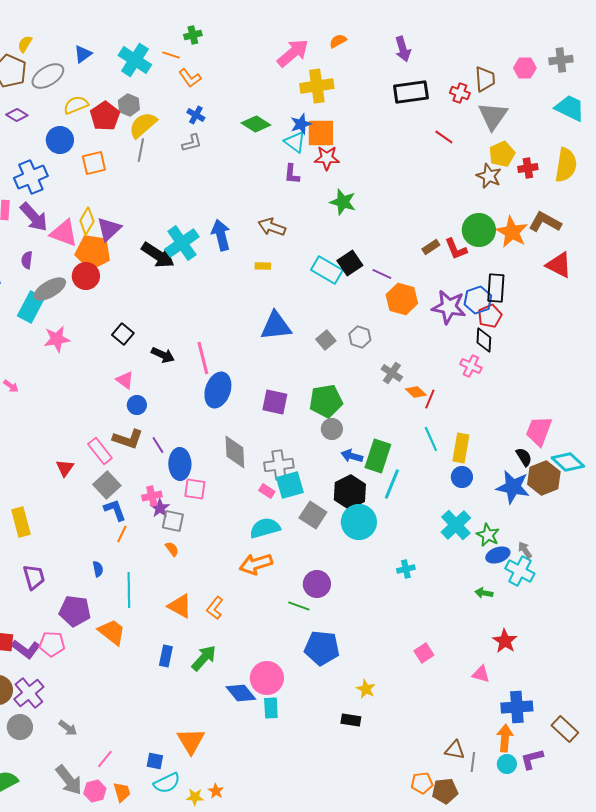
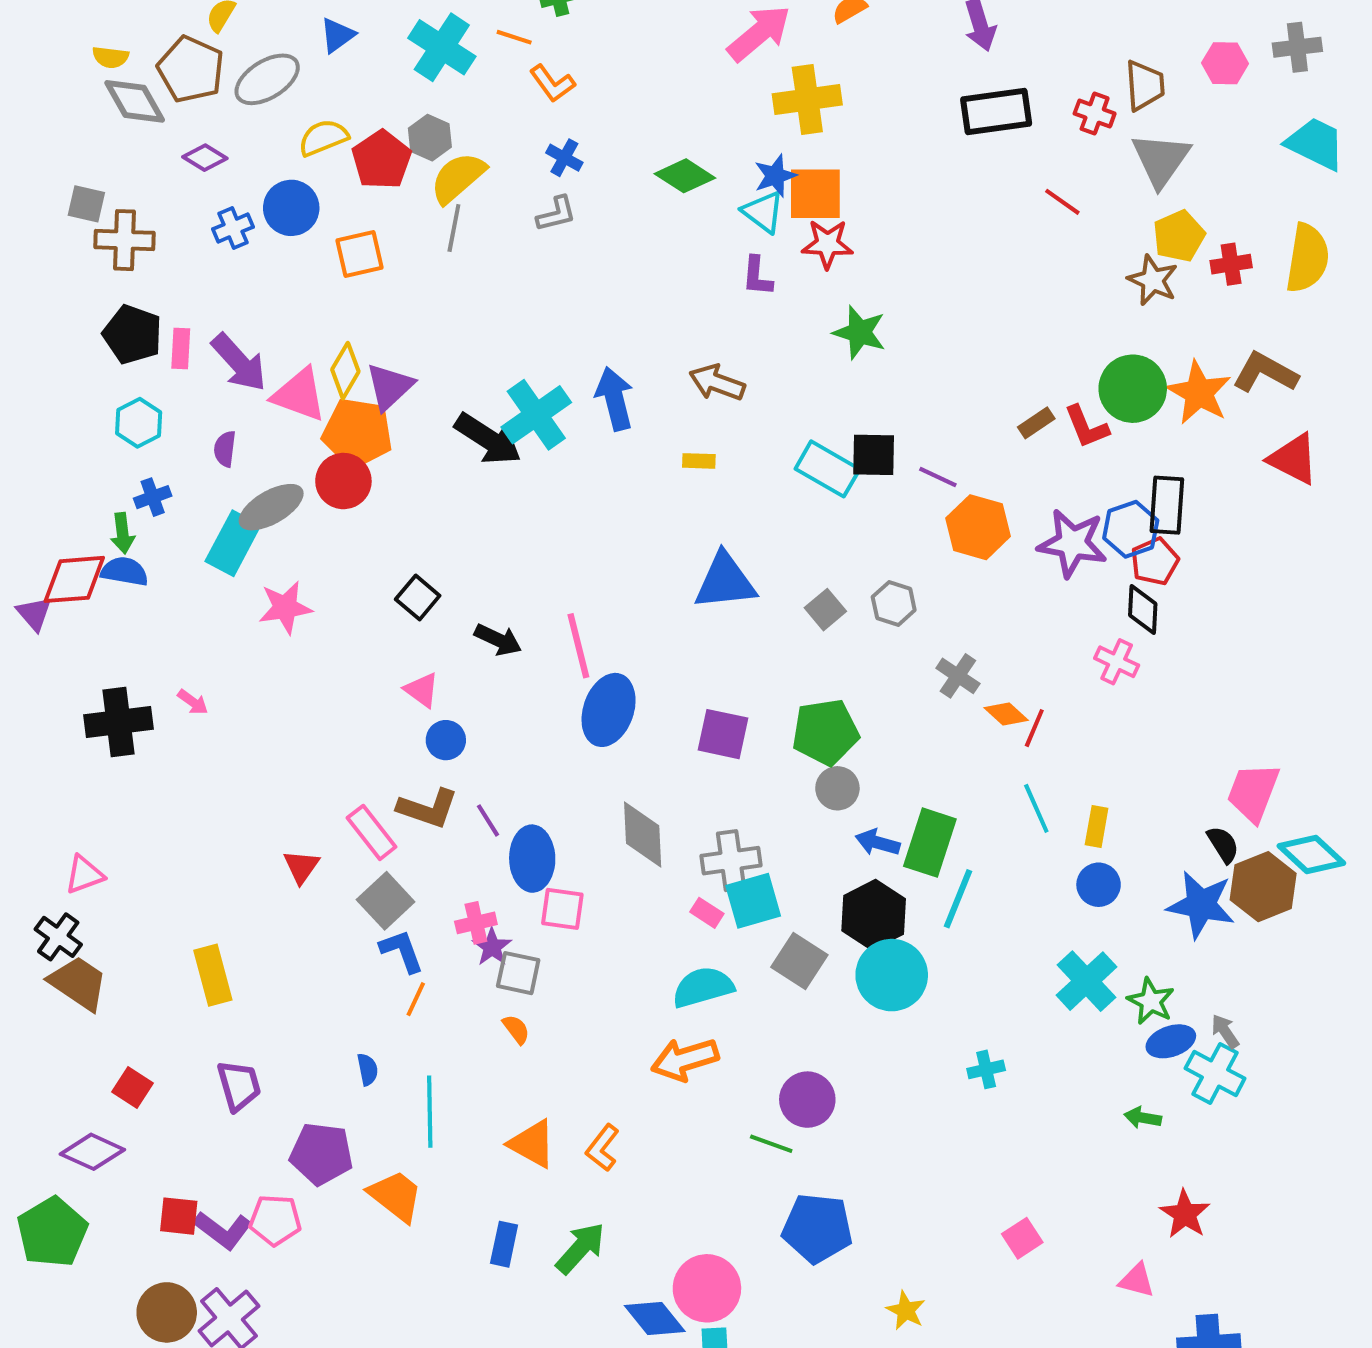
blue cross: (31, 177) -> (233, 228), moved, size x0.6
black square: (350, 263) -> (874, 455), turned 35
yellow rectangle: (461, 448) -> (1097, 826), size x0.7

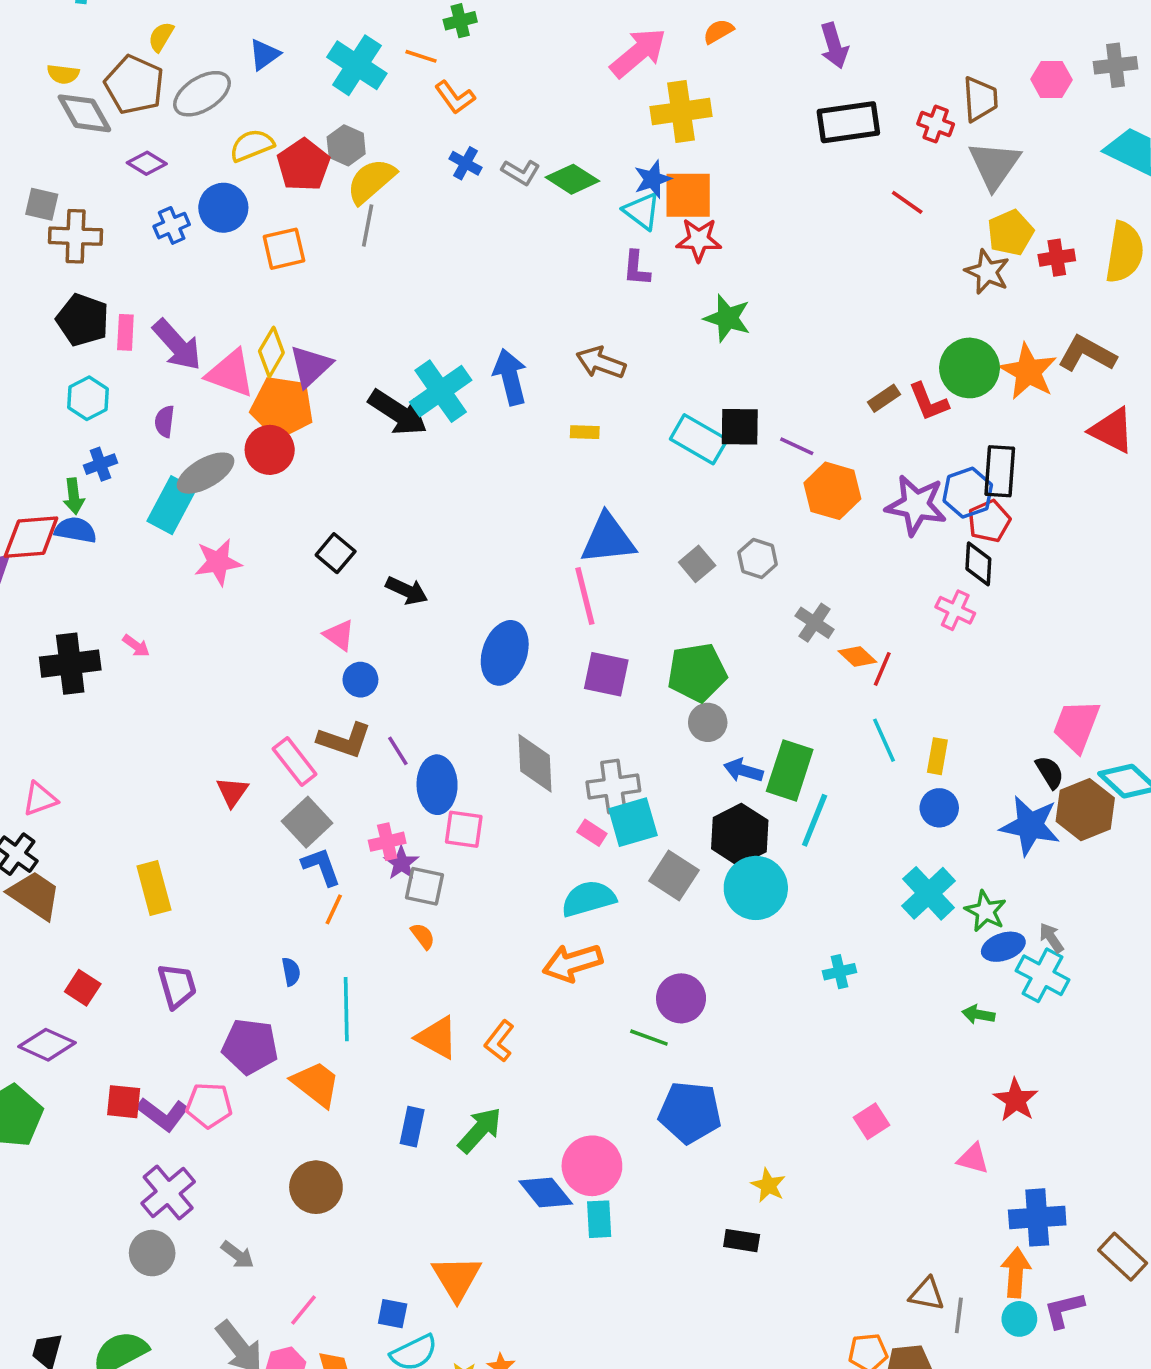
gray L-shape: (556, 214) -> (521, 172), moved, turned 45
pink line: (578, 646) -> (585, 596), moved
brown circle: (167, 1312) -> (316, 1187), moved

